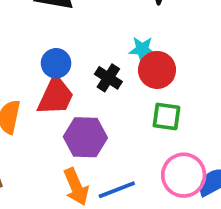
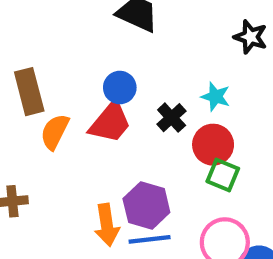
red circle: (157, 70) -> (213, 145), moved
purple hexagon: (85, 137) -> (146, 206), moved

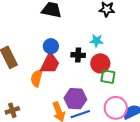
black cross: (172, 118) -> (78, 55), turned -32
orange semicircle: (55, 132) -> (37, 78), moved

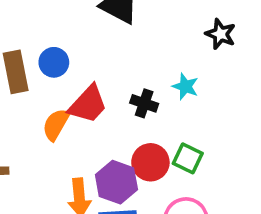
blue circle: (51, 46) -> (54, 62), moved
red circle: (100, 63) -> (150, 162), moved

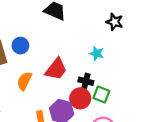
black cross: (144, 103) -> (86, 81), moved
red trapezoid: (88, 104) -> (56, 69), moved

